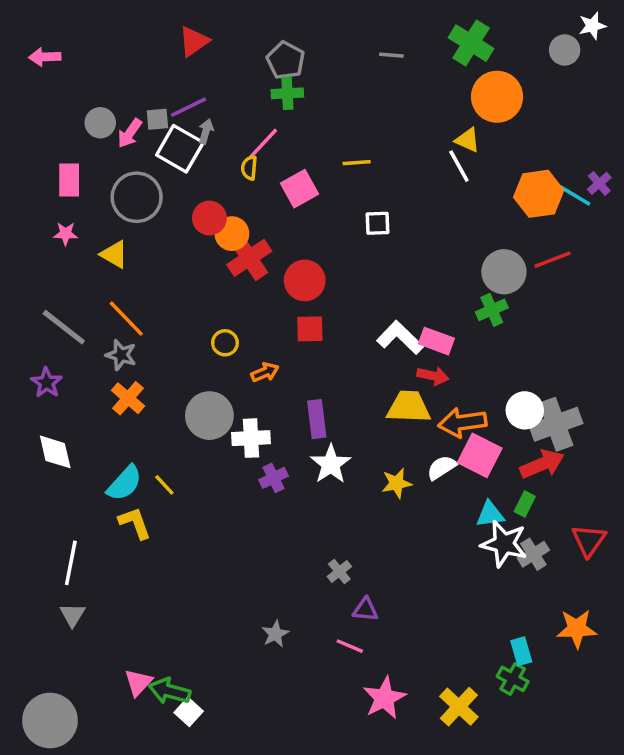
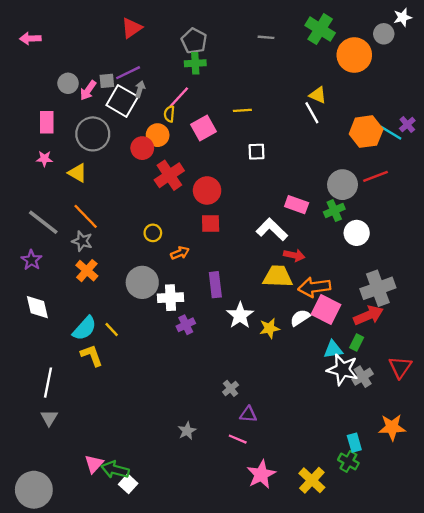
orange circle: (497, 97) -> (354, 55), moved
orange circle: (232, 234) -> (158, 135), moved
pink rectangle: (436, 341) -> (297, 205), moved
white circle: (525, 410) -> (357, 233), moved
white star: (331, 464) -> (240, 315), moved

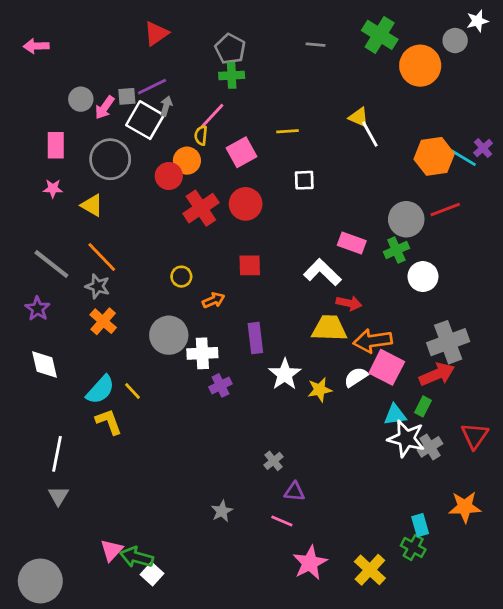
yellow triangle: (318, 95) -> (359, 117), moved
red circle: (207, 190) -> (246, 204), moved

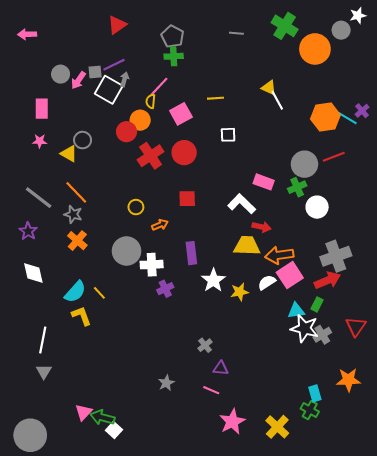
gray circle: (110, 159) -> (83, 140), moved, size x0.6
pink square: (387, 367) -> (290, 275), turned 30

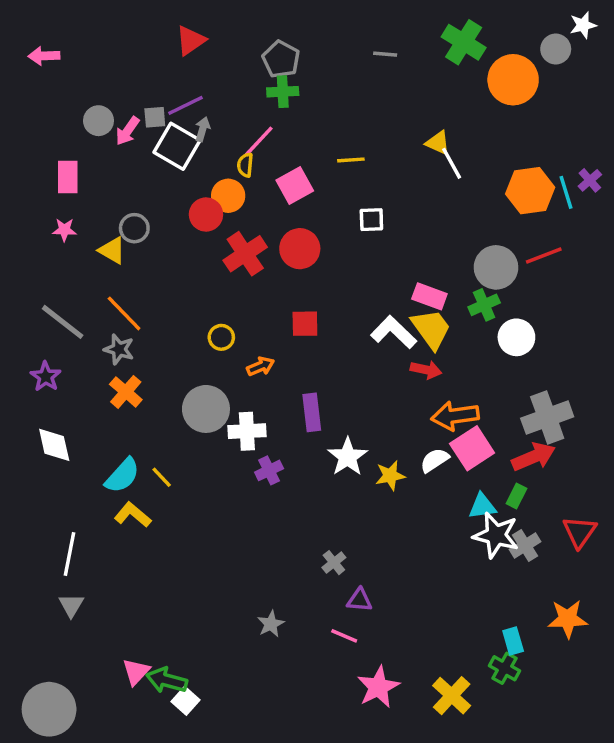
cyan line: (347, 118) -> (566, 192), turned 42
yellow trapezoid: (247, 246) -> (431, 329), moved, turned 52
yellow L-shape: (81, 316) -> (133, 515), turned -30

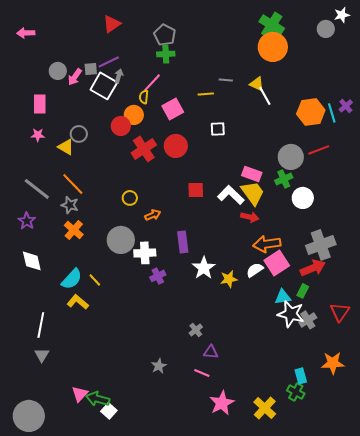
gray line: (385, 54) -> (226, 80), moved
orange circle: (513, 80) -> (273, 47), moved
red square: (305, 324) -> (196, 190), moved

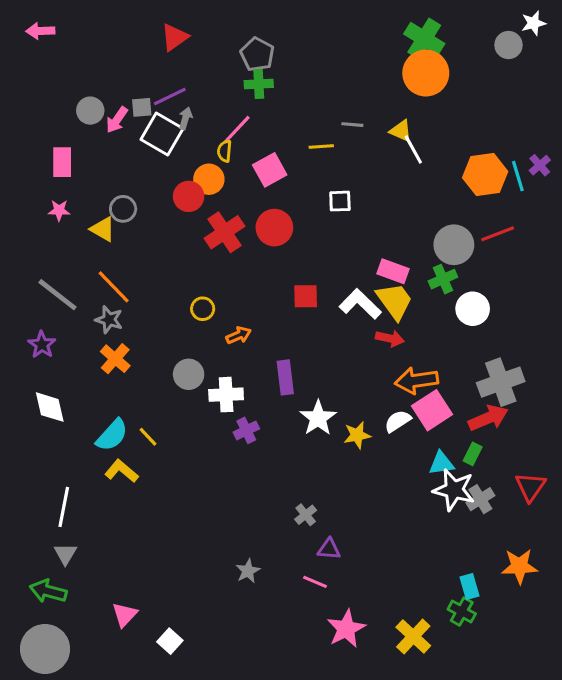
pink arrow: (26, 33) -> (40, 31), moved
gray circle: (121, 240) -> (189, 374), size x0.7
green arrow: (98, 399) -> (48, 591), moved

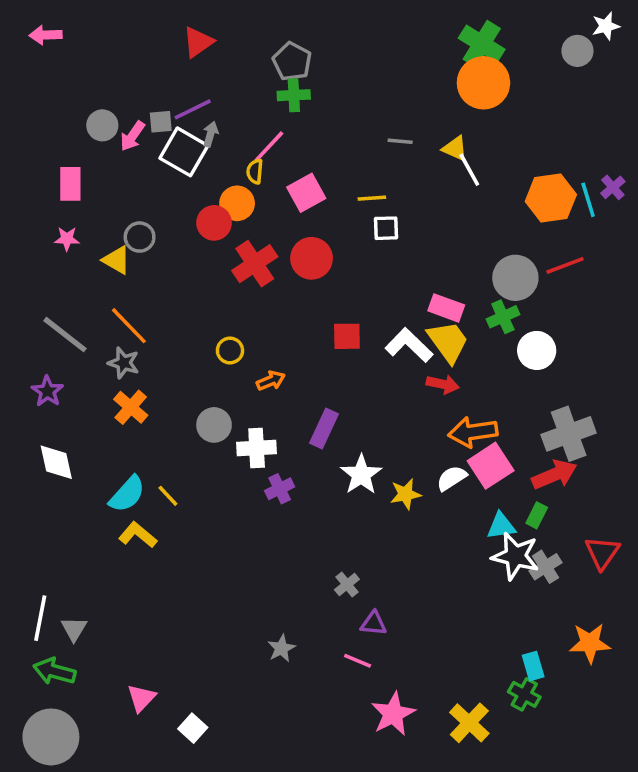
yellow line: (321, 146) -> (372, 198), moved
purple rectangle: (285, 377) -> (324, 428), turned 32
white line: (64, 507) -> (40, 618), moved

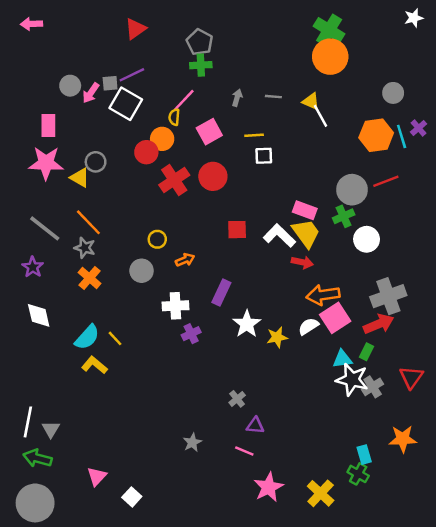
gray circle: (577, 51) -> (393, 93), moved
gray arrow: (210, 134) -> (237, 98), moved
pink star: (67, 239) -> (46, 163), size x2.0
gray circle: (214, 425) -> (142, 271), moved

